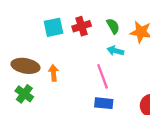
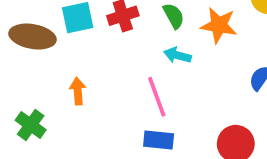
brown ellipse: (25, 66) -> (33, 36), moved

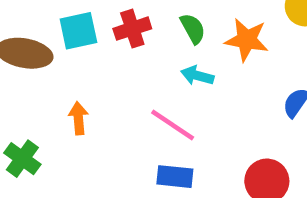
pink line: (157, 97) -> (173, 125), turned -36

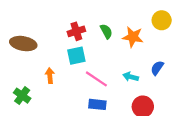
cyan square: (78, 31) -> (76, 56), moved
cyan arrow: (197, 76) -> (131, 77), moved

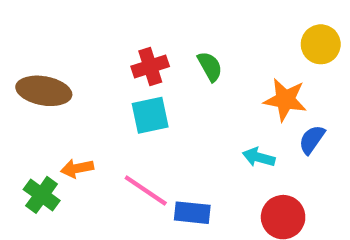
orange star: (133, 37) -> (285, 100), moved
orange arrow: (50, 76) -> (77, 168), moved, turned -96
pink line: (96, 79) -> (146, 191), moved

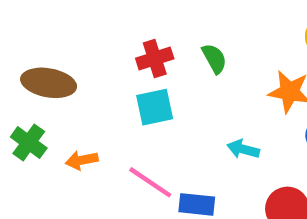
cyan arrow: (259, 157) -> (243, 149), moved
green cross: (42, 195) -> (29, 143), moved

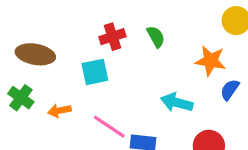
cyan square: (155, 107) -> (95, 72), moved
cyan arrow: (243, 149) -> (177, 103), size x1.4

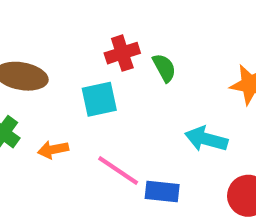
green semicircle: (156, 37) -> (164, 68), moved

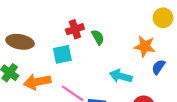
orange arrow: (53, 150) -> (37, 82), size x1.6

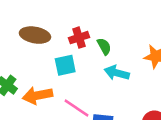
brown ellipse: (20, 42) -> (35, 35), moved
cyan arrow: (121, 76) -> (117, 73), moved

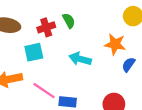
green semicircle: (104, 46) -> (69, 21), moved

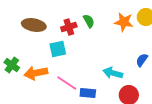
orange star: (115, 44) -> (124, 22), moved
cyan arrow: (80, 59) -> (113, 73), moved

